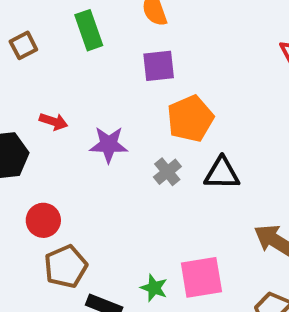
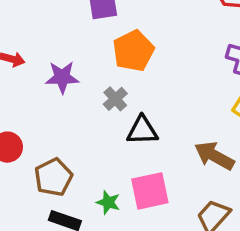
black triangle: (222, 173) -> (142, 130), moved
brown pentagon: (66, 267) -> (53, 177), moved

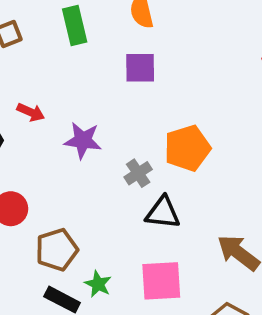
orange pentagon: (133, 51) -> (187, 148), moved
green star: (108, 202) -> (98, 284), moved

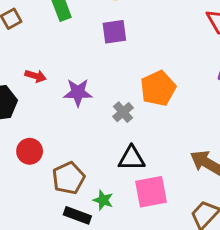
black triangle: (163, 213) -> (132, 158), moved

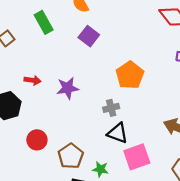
purple square: (114, 32) -> (89, 36), turned -36
gray cross: (123, 112) -> (111, 108), moved, turned 35
black triangle: (132, 158) -> (118, 133), turned 30

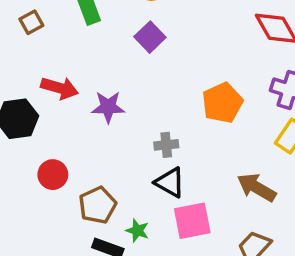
orange pentagon: (130, 75) -> (222, 103), moved
red arrow: (33, 80) -> (60, 88), size x1.5

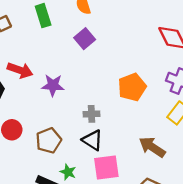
brown pentagon: (98, 205) -> (49, 140), moved

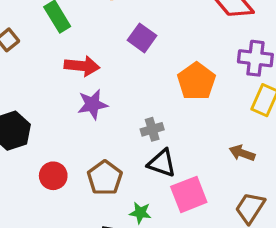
purple square: (85, 39) -> (142, 38), moved
red arrow: (20, 70) -> (82, 66), moved
brown arrow: (152, 147) -> (242, 153), size x0.7

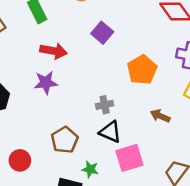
purple star: (92, 104) -> (46, 83), moved
brown arrow: (242, 153) -> (160, 116), moved
red circle: (53, 176) -> (20, 160), moved

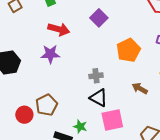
brown pentagon: (65, 140) -> (47, 105), moved

